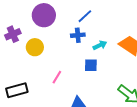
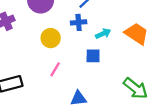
yellow circle: (35, 47) -> (51, 38), moved

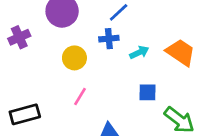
blue square: (93, 56) -> (148, 92), moved

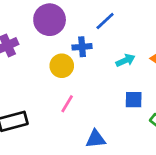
blue cross: (109, 39) -> (82, 47), moved

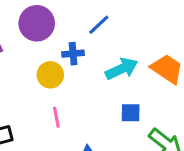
cyan arrow: (125, 60) -> (122, 69), size x1.5
pink line: (67, 104) -> (56, 117), turned -42

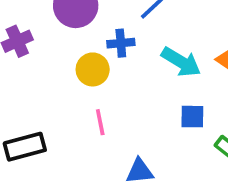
cyan arrow: (122, 69) -> (181, 62), turned 56

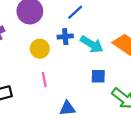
blue cross: (121, 43) -> (65, 37), moved

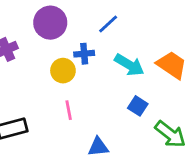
blue cross: (65, 37) -> (84, 54), moved
blue square: (98, 76) -> (138, 106), turned 32

